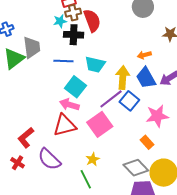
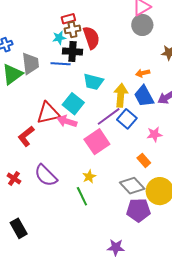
blue line: (63, 61) -> (61, 64), moved
pink star: (157, 116) -> (154, 134), size x0.7
red triangle: (65, 125) -> (48, 113), moved
red L-shape: (26, 138) -> (26, 136), moved

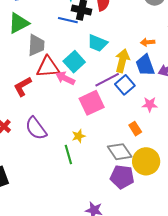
gray trapezoid: (30, 63) -> (36, 45), moved

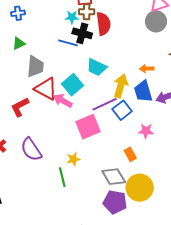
green triangle: (19, 23) -> (19, 43), size x0.6
red triangle: (48, 67) -> (46, 89), turned 30

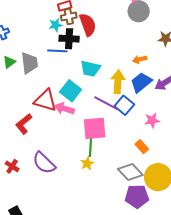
gray trapezoid: (35, 66) -> (29, 63), moved
blue trapezoid: (143, 91) -> (141, 82), turned 80
purple line: (105, 104) -> (106, 103), turned 65
pink square: (88, 127) -> (95, 128), turned 30
green line: (62, 177) -> (91, 147), moved, turned 30

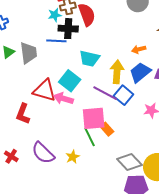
red L-shape: (24, 124) -> (23, 114), turned -30
green line: (91, 147) -> (90, 137), turned -30
orange rectangle: (142, 147) -> (107, 129), moved
yellow star: (87, 163) -> (73, 157), moved

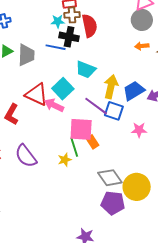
orange arrow: (139, 49) -> (142, 46), moved
blue square: (123, 95) -> (114, 111), turned -30
yellow star: (73, 157) -> (65, 160), moved

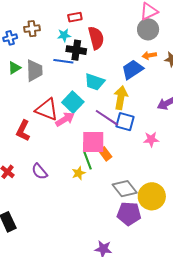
brown cross: (72, 15) -> (32, 29), moved
blue trapezoid: (134, 91) -> (132, 70), moved
pink arrow: (54, 105) -> (65, 119), turned 126
purple semicircle: (26, 156) -> (39, 172), size x0.7

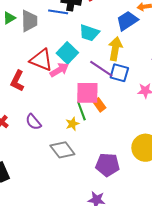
gray diamond: (125, 189) -> (62, 150), moved
purple pentagon: (129, 214) -> (107, 165), moved

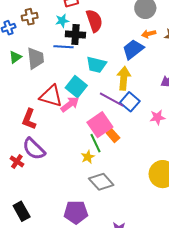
blue square: (119, 73) -> (130, 102), turned 30
pink square: (87, 93) -> (100, 125), turned -30
purple semicircle: (33, 122) -> (34, 149), moved, size x1.4
gray diamond: (62, 150) -> (101, 182), moved
purple pentagon: (107, 165) -> (76, 212), moved

